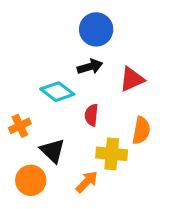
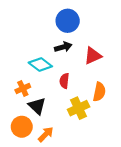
orange cross: (20, 126) -> (23, 88), moved
yellow cross: (112, 154) -> (79, 108), turned -30
orange arrow: (87, 182) -> (46, 134), moved

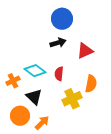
cyan diamond: (40, 64) -> (35, 71), moved
orange cross: (23, 88) -> (13, 81), moved

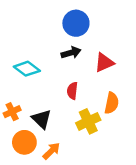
cyan diamond: (35, 71) -> (27, 69), moved
orange cross: (13, 81) -> (12, 112), moved

